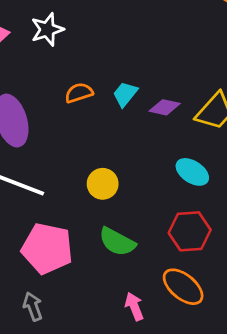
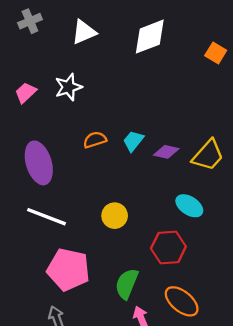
red hexagon: (190, 231) -> (168, 248), moved
green semicircle: (117, 242) -> (127, 284), moved, turned 84

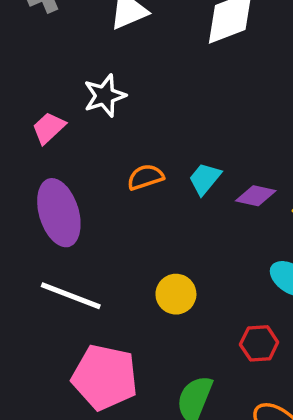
pink trapezoid: (26, 93) -> (49, 128), moved
red hexagon: (168, 248) -> (259, 343), size x0.7

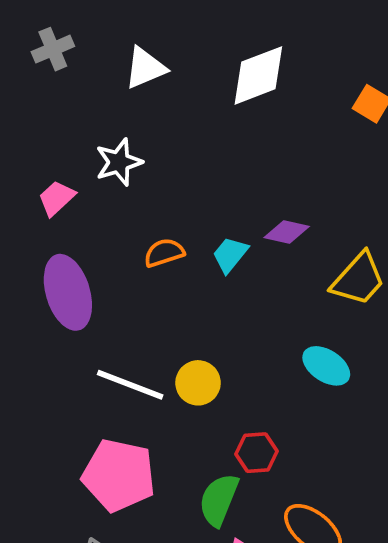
purple diamond: (256, 196) -> (287, 232), moved
white line: (71, 296) -> (130, 385), moved
red hexagon: (259, 343) -> (256, 453), moved

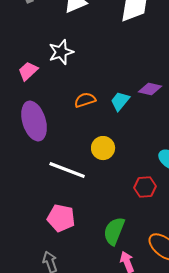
yellow circle: (198, 383) -> (103, 148), moved
red hexagon: (256, 453) -> (145, 187), moved
pink pentagon: (119, 475) -> (61, 218), size x0.7

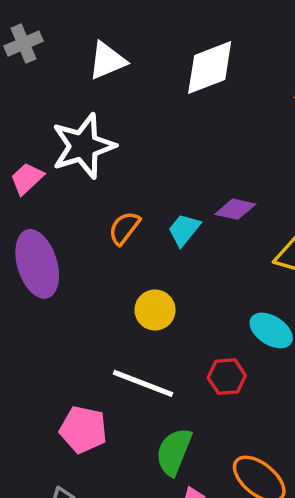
white star: (61, 52) -> (83, 146), size x1.5
orange semicircle: (85, 100) -> (124, 228), turned -35
white line: (67, 170) -> (143, 383), moved

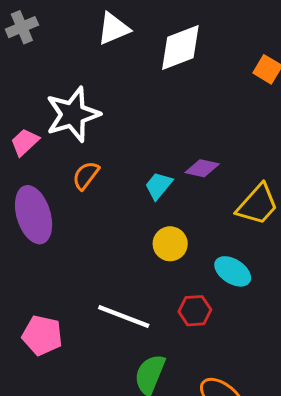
white triangle: (107, 61) -> (113, 29), moved
orange semicircle: (124, 228) -> (86, 175), moved
yellow circle: (155, 310) -> (170, 244), moved
pink pentagon: (83, 430) -> (42, 335), moved

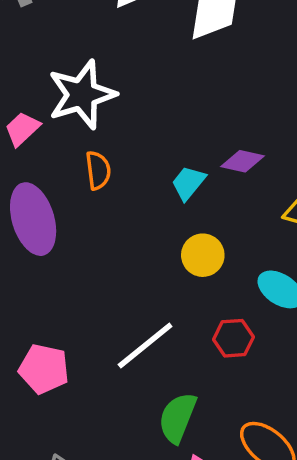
orange semicircle: (86, 175) -> (98, 170), turned 136
white line: (124, 316) -> (145, 345), turned -60

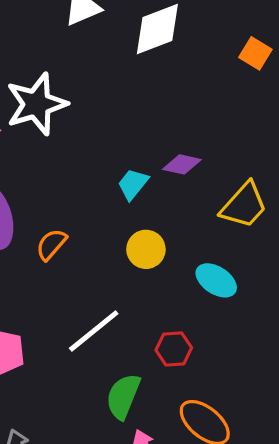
orange semicircle: (98, 170) -> (51, 244), moved, turned -132
red hexagon: (233, 338) -> (174, 349), moved

